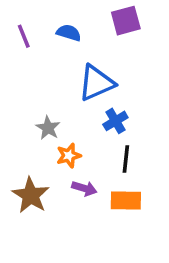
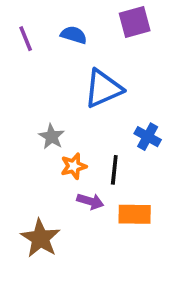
blue cross: (115, 121) -> (148, 137), moved, turned -30
black line: (126, 159) -> (114, 170), moved
brown star: (31, 195) -> (40, 238), moved

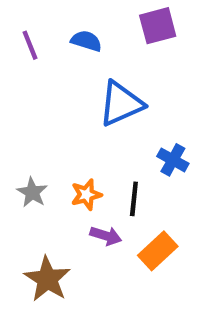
gray star: (52, 137) -> (32, 192), moved
orange rectangle: (135, 214) -> (158, 251), turned -44

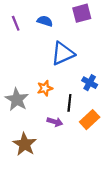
gray star: (32, 192) -> (17, 99), size x1.5
orange star: (86, 195) -> (45, 88), moved
orange rectangle: (158, 251) -> (90, 120), moved

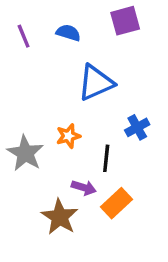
blue cross: (90, 83) -> (137, 127), turned 32
orange rectangle: (90, 120) -> (117, 203), moved
brown star: (25, 144) -> (60, 217), moved

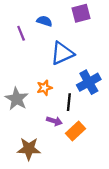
purple line: (24, 36) -> (21, 33), moved
blue cross: (137, 127) -> (89, 82), size x1.5
brown star: (60, 217) -> (29, 149), moved, turned -30

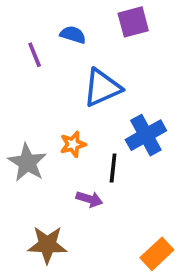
orange rectangle: (75, 131) -> (157, 254), moved

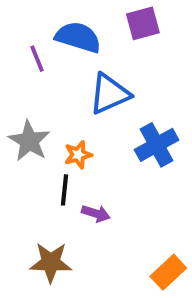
blue semicircle: (73, 35) -> (78, 37), size x1.6
gray star: (27, 163) -> (29, 141), moved
black line: (113, 168) -> (64, 190), moved

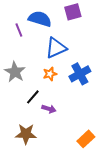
orange star: (78, 155) -> (50, 74), moved
black line: (64, 190) -> (33, 97), turned 35

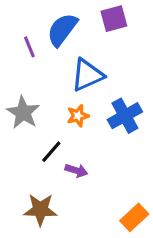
blue semicircle: (40, 19) -> (62, 30), turned -70

